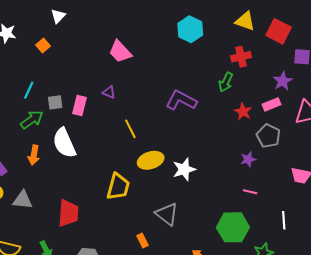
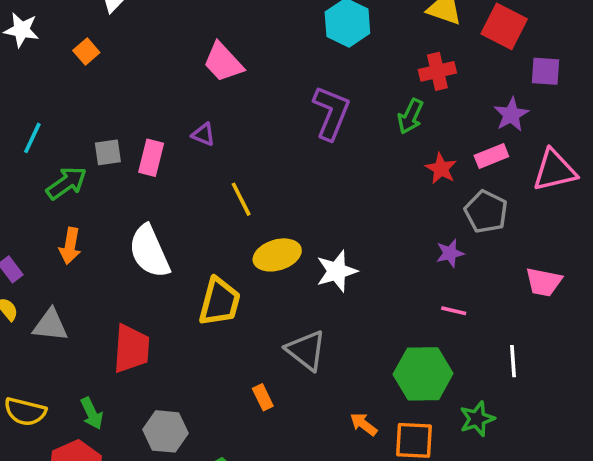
cyan line: (29, 90) -> (32, 138), moved
purple L-shape: (181, 100) -> (331, 113), moved, turned 84
white semicircle: (64, 143) -> (149, 251), moved

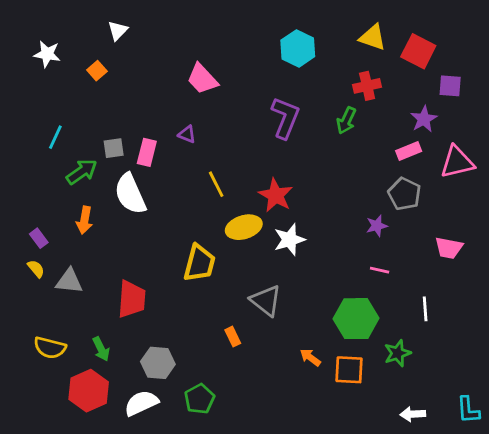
red star: (441, 169) -> (276, 195), moved, size x1.4
white semicircle: (149, 251) -> (130, 194), moved

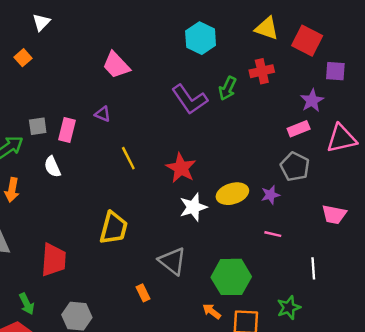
purple L-shape: (285, 118) -> (190, 99), turned 123
green arrow: (346, 121) -> (228, 88), moved
white semicircle: (130, 194) -> (52, 167), size x0.6
yellow ellipse: (244, 227) -> (232, 194), moved
green hexagon: (356, 319) -> (231, 277), moved

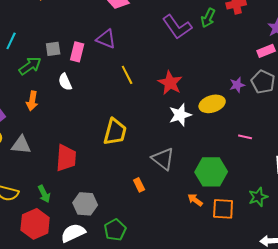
purple triangle: (103, 114) -> (106, 39), size x1.5
purple star: (270, 195) -> (237, 85), moved

